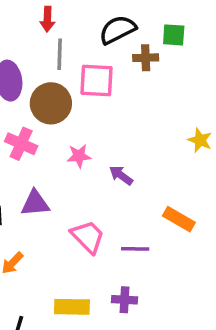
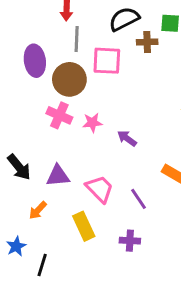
pink cross: (21, 144) -> (59, 115), moved
purple triangle: (35, 203) -> (58, 176), moved
purple line: (135, 249) -> (139, 199), turned 55
yellow rectangle: (72, 307) -> (84, 226), moved, turned 64

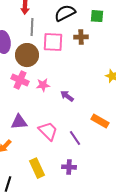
brown cross: (147, 42) -> (81, 37), moved
yellow rectangle: (84, 226) -> (37, 168), moved

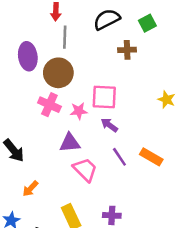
green square: (97, 16) -> (147, 23), turned -32
pink square: (53, 42) -> (104, 97), moved
purple triangle: (19, 122) -> (70, 143), moved
purple line: (75, 138) -> (119, 157), moved

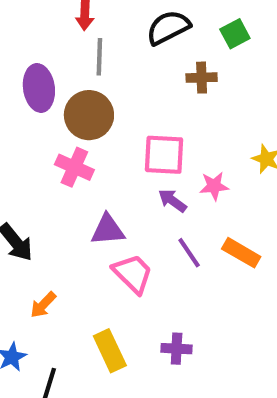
pink star: (79, 111) -> (214, 186), moved

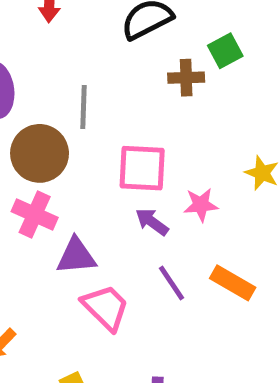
green square: (235, 34) -> (225, 51), moved
gray line: (99, 57) -> (84, 107), moved
brown circle: (89, 115) -> (40, 153), moved
pink cross: (74, 167) -> (35, 214), moved

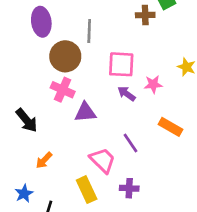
purple line: (171, 283) -> (131, 143), moved
pink trapezoid: (106, 307) -> (103, 160), moved

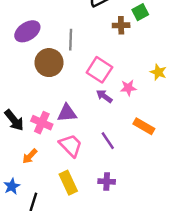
purple ellipse: (41, 22) -> (27, 31), turned 65
pink square: (121, 64) -> (99, 70), turned 30
pink cross: (63, 90) -> (42, 123), moved
pink trapezoid: (103, 160) -> (71, 145), moved

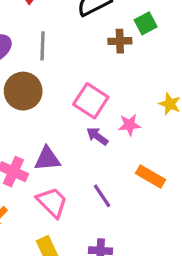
gray line: (71, 40) -> (42, 46), moved

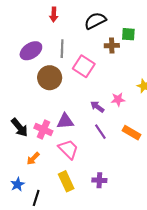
green square: (146, 23) -> (128, 34), turned 32
pink square: (91, 101) -> (84, 66), moved
purple line: (102, 196) -> (100, 132), moved

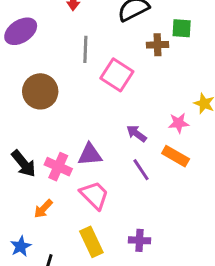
purple ellipse: (31, 51) -> (21, 31), moved
brown circle: (50, 78) -> (40, 91), moved
pink star: (118, 99) -> (179, 123), moved
orange rectangle: (131, 133) -> (176, 156), moved

